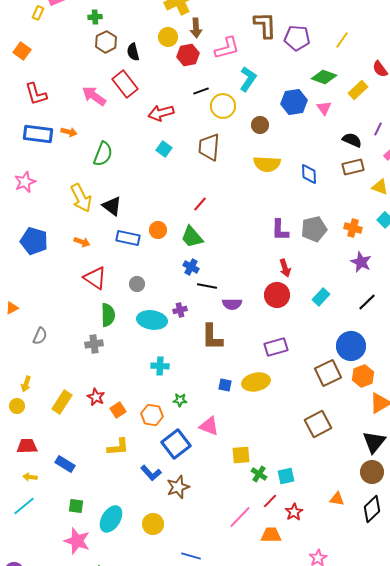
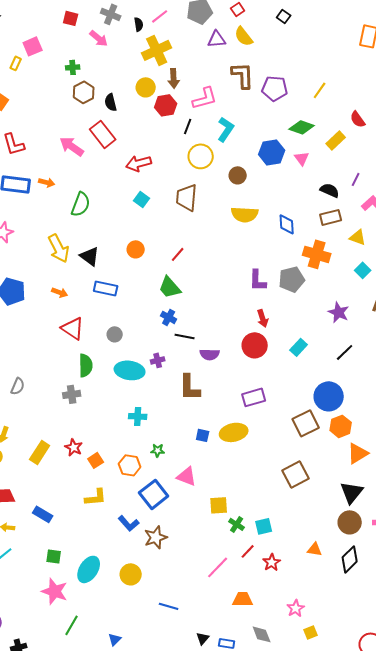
black line: (201, 91) -> (188, 126), moved, turned -49
orange cross: (353, 228) -> (317, 254), moved, size x1.5
orange circle: (158, 230) -> (136, 249), moved
orange trapezoid: (271, 535) -> (243, 599), moved

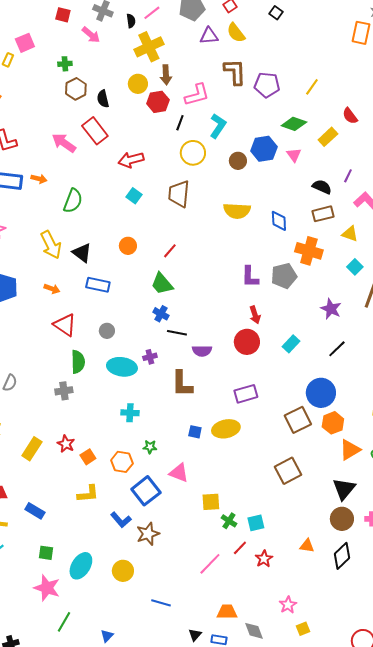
brown circle: (238, 175) -> (238, 161), moved
orange trapezoid: (243, 599) -> (227, 612), moved

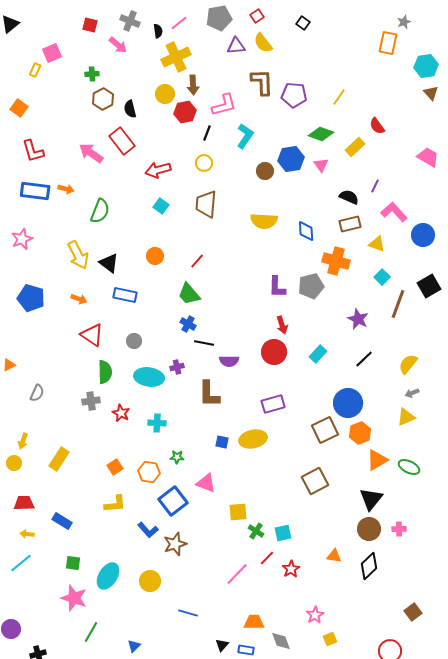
yellow circle: (193, 153) -> (204, 163), moved, size x0.7
red star: (66, 444) -> (121, 413), moved

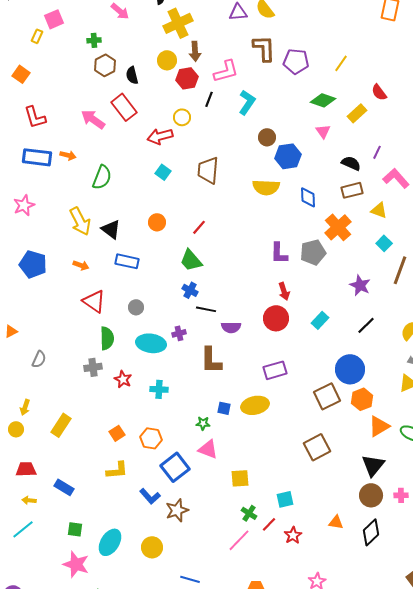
blue hexagon: (291, 159) -> (288, 156), moved
yellow circle: (204, 163) -> (182, 117), moved
orange cross: (336, 261) -> (338, 227), turned 32
green star: (177, 457) -> (203, 423), moved
green cross: (256, 531) -> (249, 513), moved

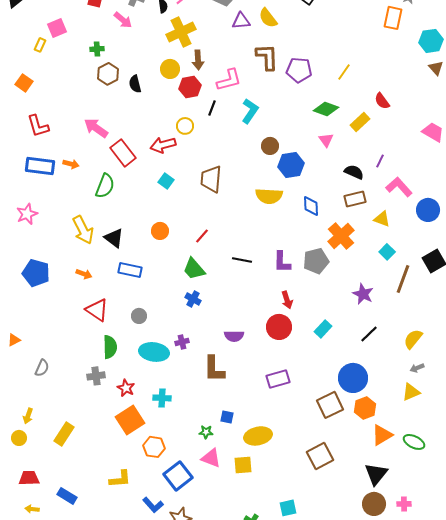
red rectangle: (124, 107) -> (123, 153), moved
black line: (206, 309) -> (242, 260), moved
yellow ellipse: (255, 405) -> (258, 436), moved
orange square: (117, 433) -> (130, 420), moved, size x1.8
yellow square: (240, 478) -> (243, 465), moved

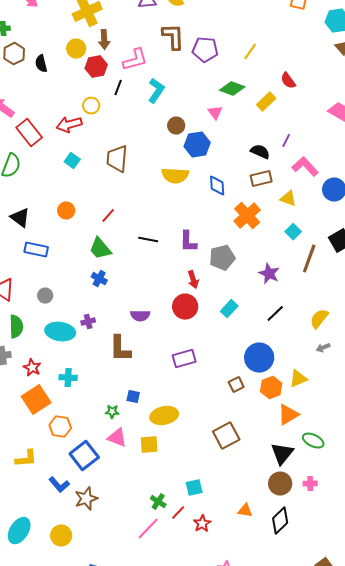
pink triangle: (326, 140) -> (215, 113), moved
gray pentagon: (316, 261) -> (222, 258), moved
yellow triangle: (411, 392) -> (298, 379), moved
brown square: (330, 405) -> (236, 385), size x0.6
green ellipse: (414, 442) -> (313, 441), moved

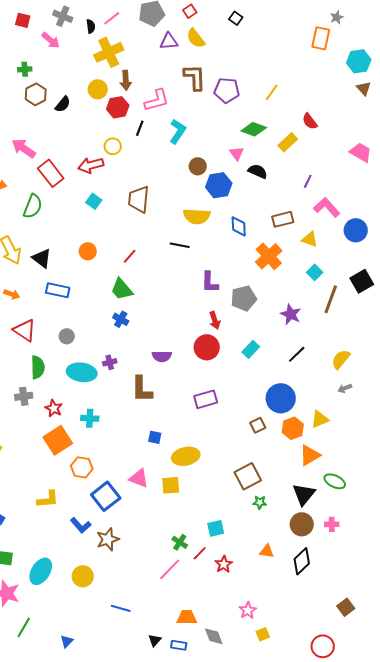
black semicircle: (41, 64) -> (63, 104), turned -126
black semicircle: (260, 152) -> (258, 171), moved
black line: (148, 240) -> (180, 245), moved
green star: (112, 412) -> (260, 502), moved

